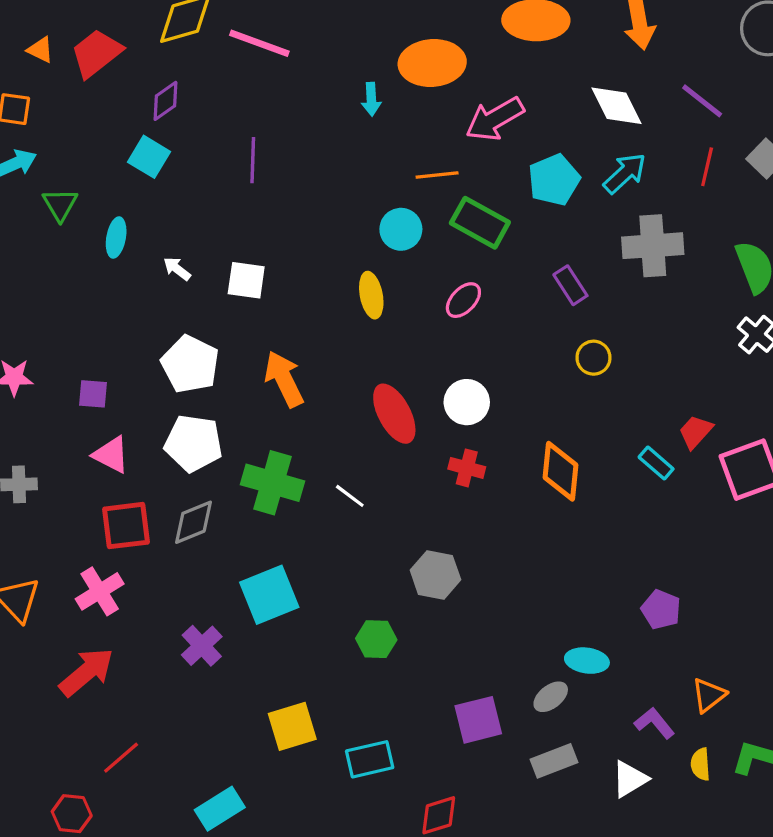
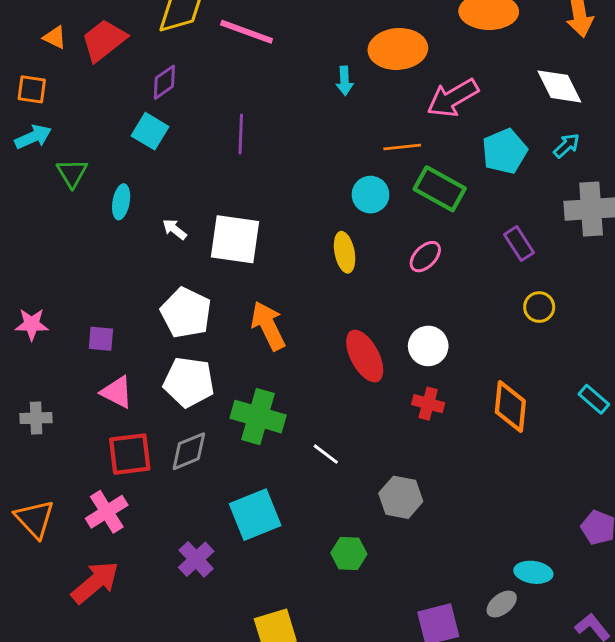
cyan arrow: (625, 173) -> (567, 146), size x0.7
white square: (246, 280) -> (235, 239), size x1.5
white line: (350, 496) -> (326, 454), moved

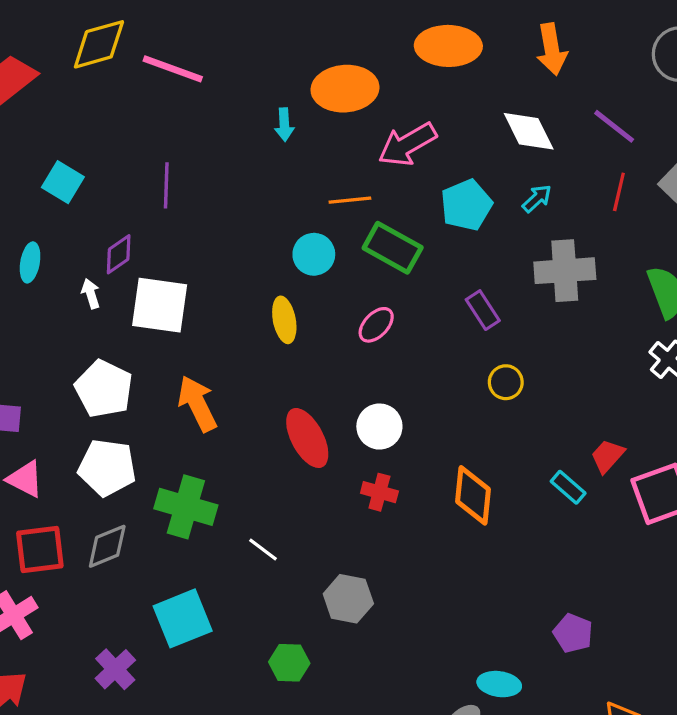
purple diamond: (164, 82) -> (119, 254), moved
white arrow: (174, 229) -> (91, 294), turned 35

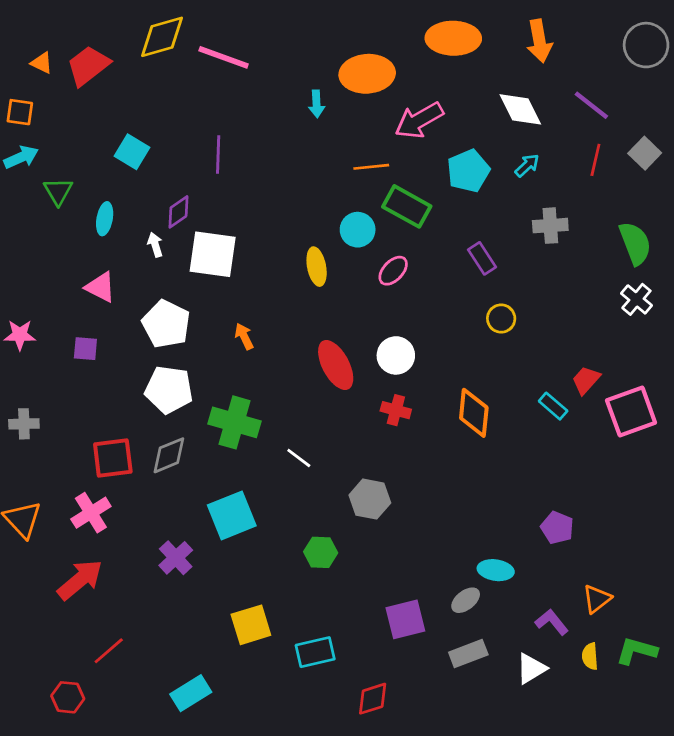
cyan circle: (314, 254) -> (358, 230), moved
gray cross: (565, 271) -> (550, 226), size x0.7
orange arrow: (197, 404) -> (244, 336), size x0.6
pink triangle: (25, 479) -> (101, 287), moved

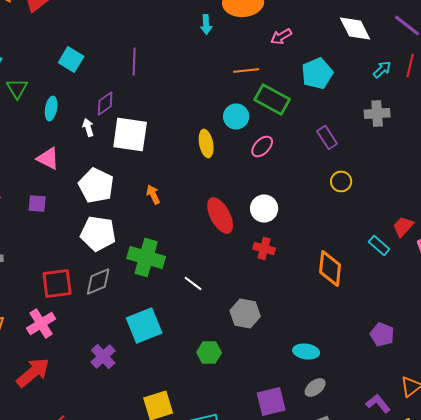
pink arrow: (419, 120) -> (281, 36), size x0.6
cyan arrow: (527, 165) -> (382, 70), moved
orange diamond: (474, 413) -> (330, 268), moved
cyan ellipse: (496, 570) -> (306, 352), moved

